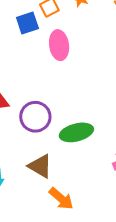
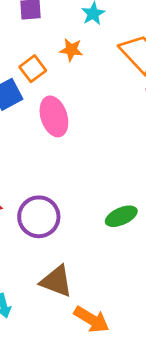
green ellipse: (76, 132) -> (121, 216), moved, size x0.7

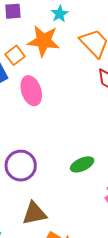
orange star: (71, 50) -> (44, 41), size x1.8
brown triangle: (56, 281) -> (34, 213), turned -32

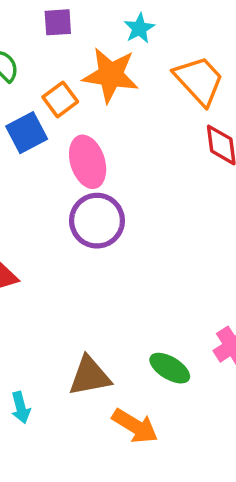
green ellipse: (82, 164) -> (170, 368), moved, turned 55
purple circle: (21, 166) -> (97, 221), moved

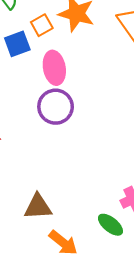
green ellipse: (170, 368) -> (110, 225), moved

